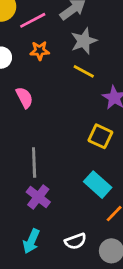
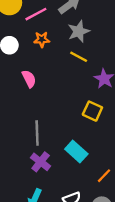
cyan rectangle: (98, 185) -> (76, 151), moved

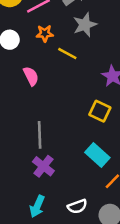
yellow line: (79, 57) -> (67, 53), moved
cyan rectangle: (76, 151) -> (97, 155), moved

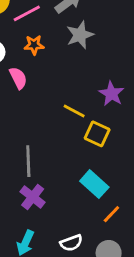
yellow line: (67, 53) -> (74, 111), moved
pink semicircle: (31, 76) -> (18, 78), moved

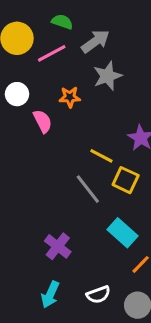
orange star: (34, 45) -> (70, 97), moved
gray line: (28, 161) -> (88, 189), moved, turned -36

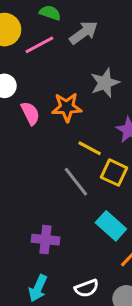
gray star: (107, 76) -> (105, 83), moved
orange star: (70, 97) -> (67, 107), moved, size x1.4
purple cross: (58, 246) -> (45, 240), turned -32

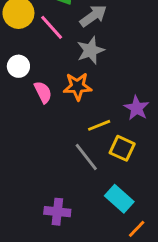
pink line: (39, 45) -> (52, 27), turned 76
gray star: (105, 83) -> (90, 50), moved
yellow line: (90, 148) -> (99, 125), turned -50

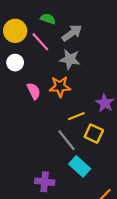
gray star: (90, 50) -> (70, 59), turned 30
white circle: (18, 66) -> (15, 63), moved
cyan rectangle: (119, 199) -> (80, 166), moved

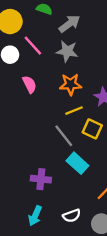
pink line: (40, 42) -> (33, 46), moved
orange star: (60, 87) -> (71, 84), moved

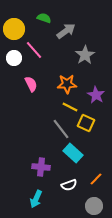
gray star: (67, 51) -> (85, 55), moved, turned 30
yellow line: (74, 111) -> (70, 107), turned 49
white semicircle: (72, 216) -> (69, 185), moved

